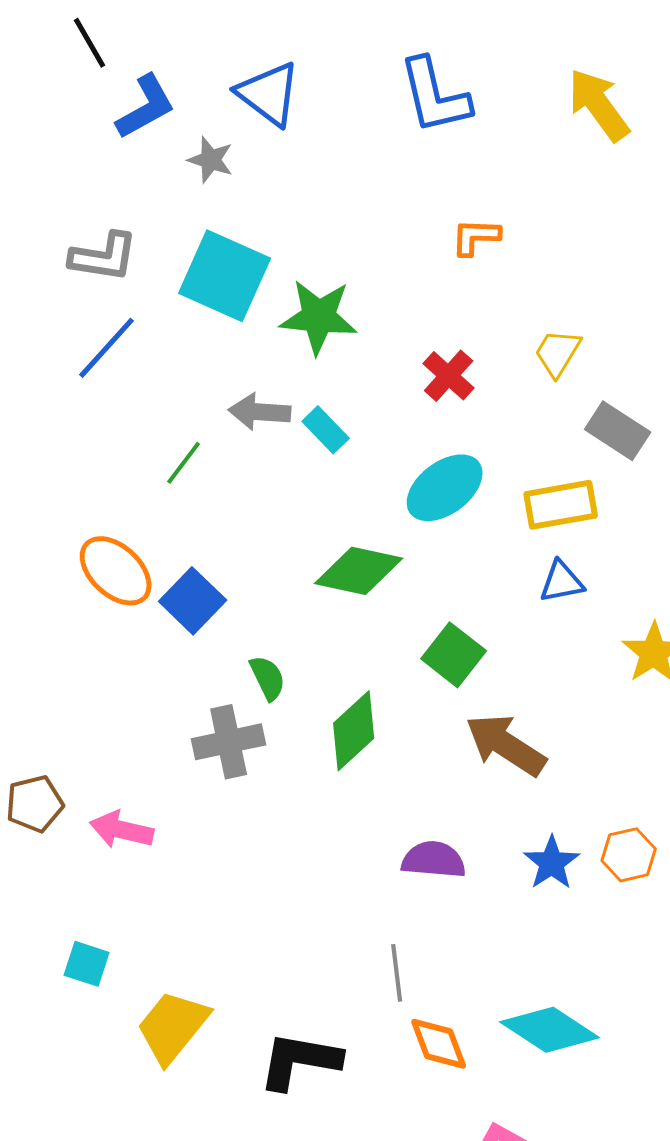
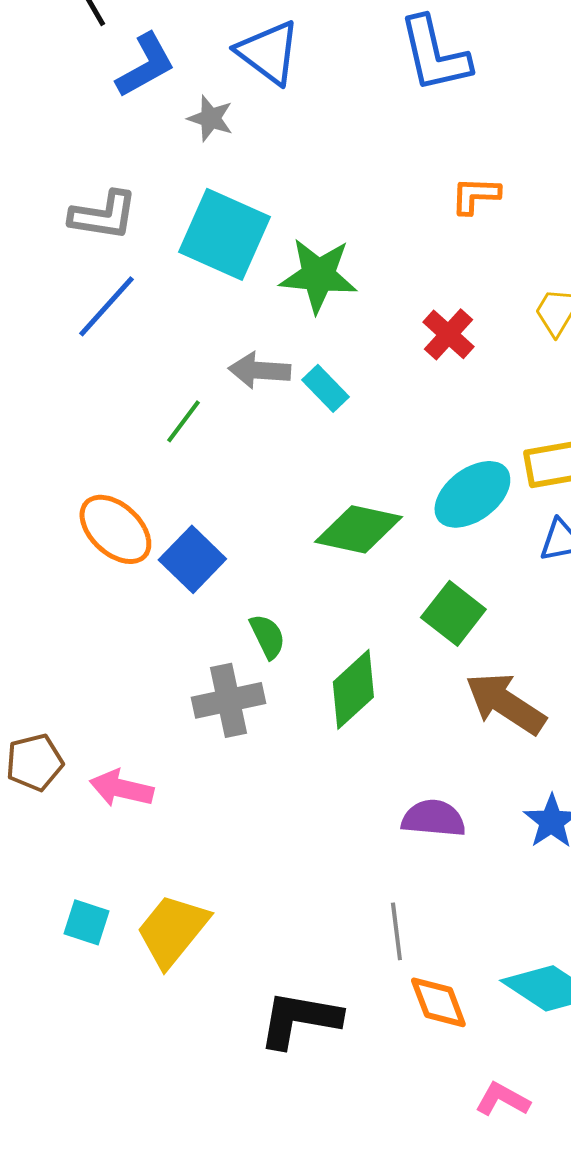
cyan ellipse: (445, 488) -> (472, 494), moved
yellow trapezoid: (173, 1027) -> (172, 930), moved

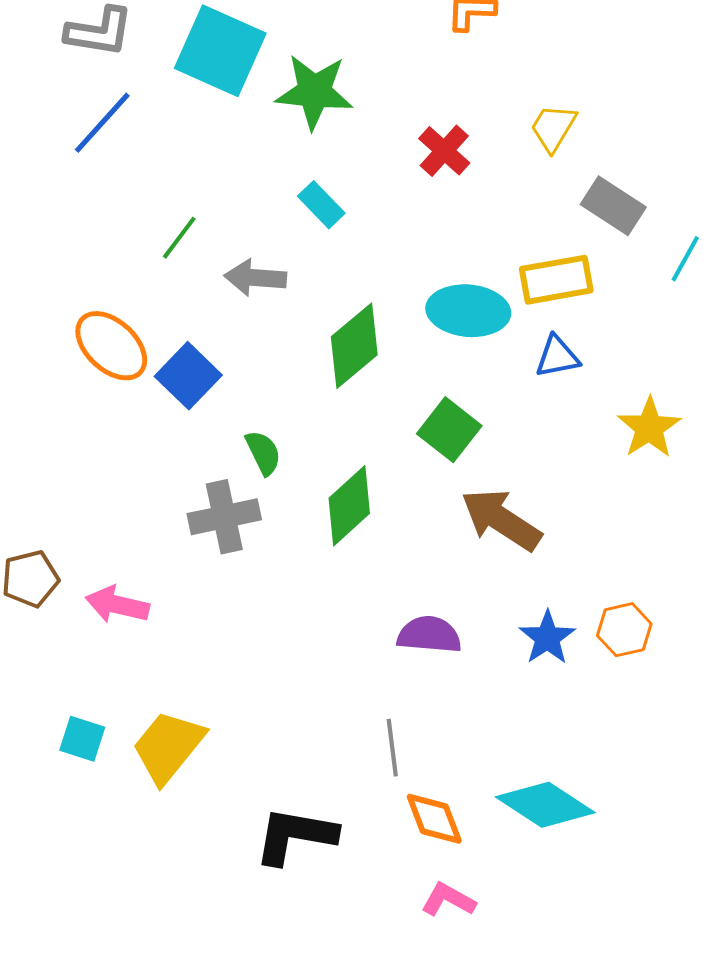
gray arrow: (259, 370) -> (255, 278), moved
cyan ellipse: (472, 494) -> (468, 311), turned 42
green diamond: (358, 529) -> (354, 346), turned -52
pink L-shape: (502, 1099) -> (448, 900), moved

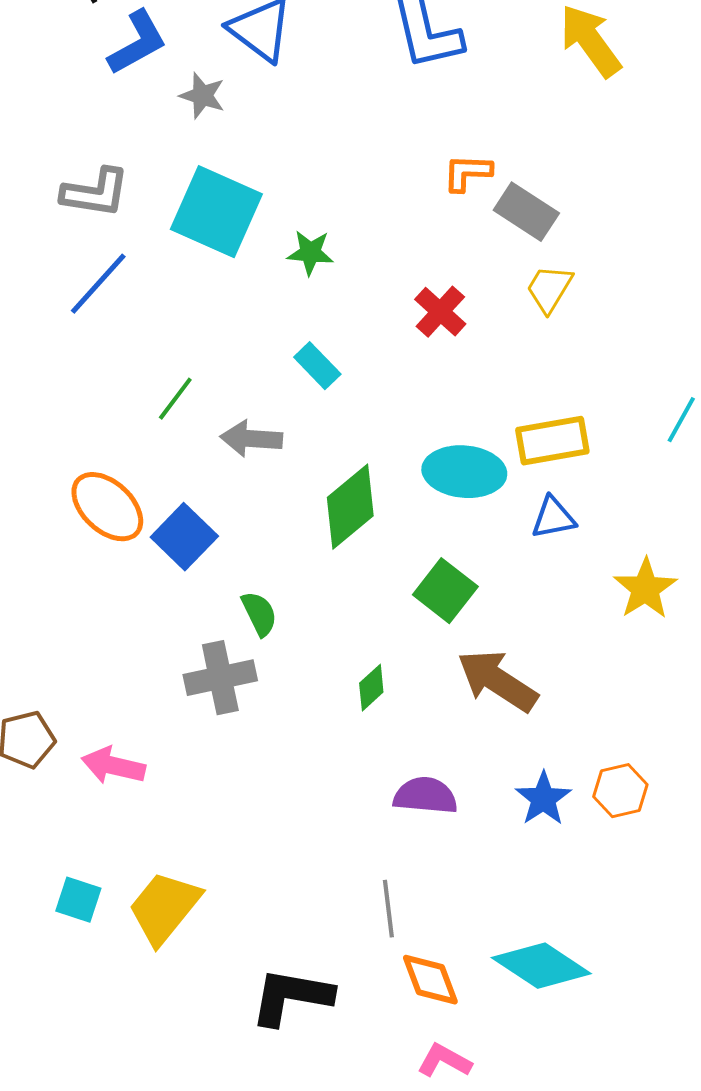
green star: (314, 92) -> (310, 253), size x0.6
gray rectangle: (613, 206) -> (526, 212), moved
green diamond: (349, 506) -> (371, 688), moved, size x0.6

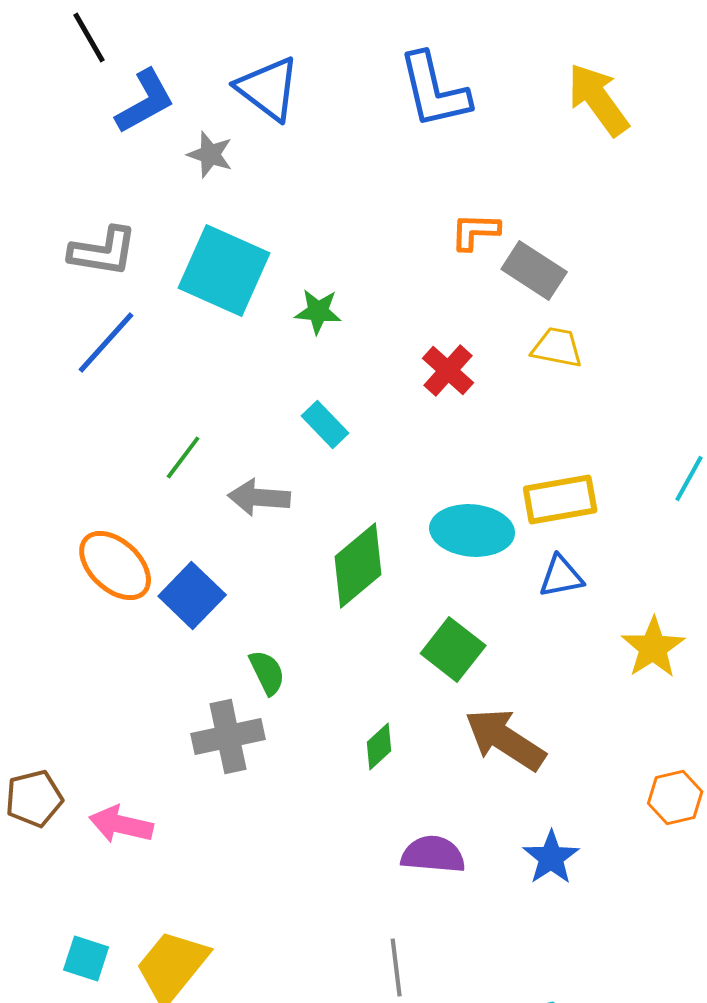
yellow trapezoid: (549, 289) -> (557, 348), turned 70
orange hexagon: (620, 791) -> (675, 798), moved

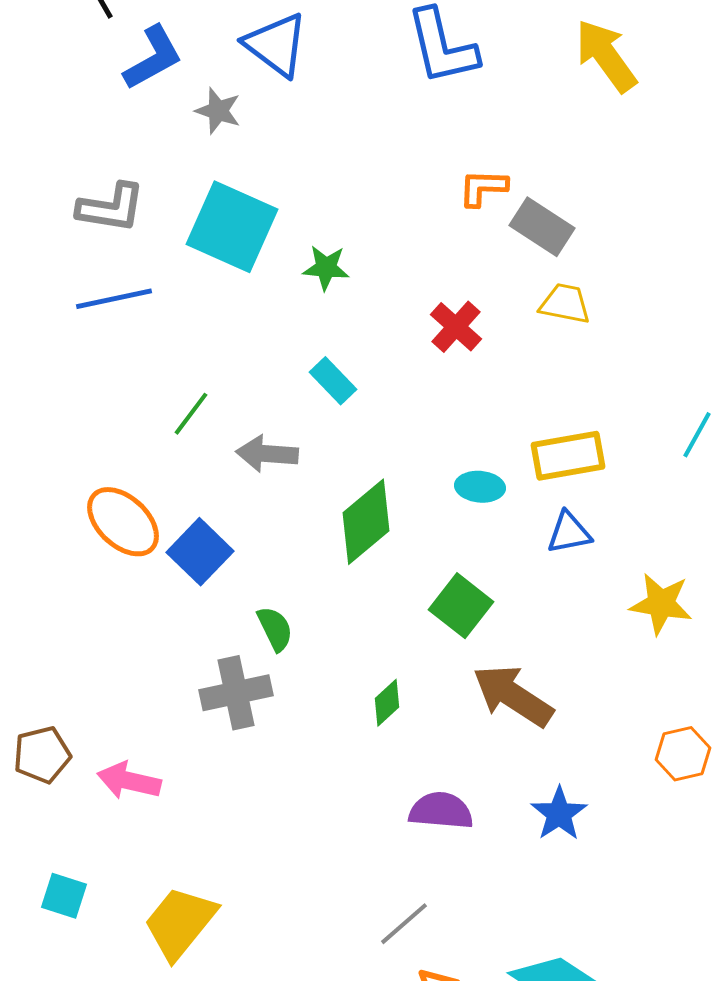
blue line: (106, 342) -> (114, 299), turned 36
cyan ellipse: (472, 530) -> (480, 487), size x0.6
yellow star: (653, 648) -> (661, 604), turned -30
cyan square: (86, 958) -> (64, 896), moved
gray line: (396, 968) -> (404, 924), turned 56

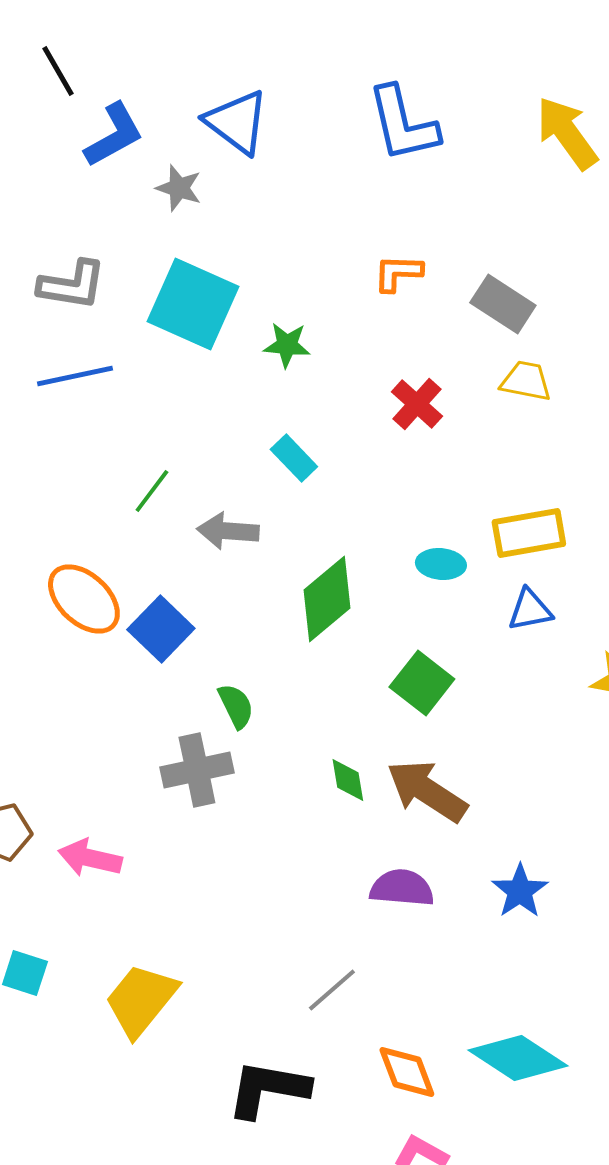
orange L-shape: (483, 188) -> (398, 273), moved
brown arrow: (513, 696) -> (427, 791), moved
green diamond: (387, 703) -> (348, 780), turned -57
gray line: (404, 924) -> (332, 990), moved

